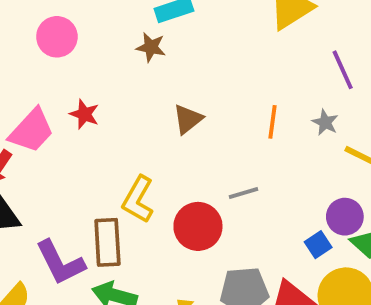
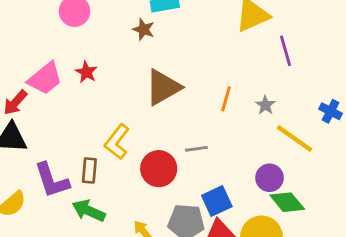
purple line: (343, 70) -> (286, 51), moved
brown triangle: (188, 119) -> (163, 87), size x1.6
brown rectangle: (107, 242) -> (89, 170), size x0.7
blue square: (318, 245) -> (217, 201), moved, size x1.5

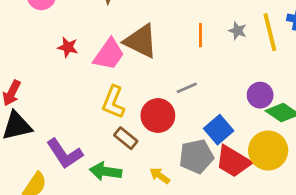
pink trapezoid: (45, 78) -> (109, 54), moved
brown triangle: (163, 87) -> (141, 41), turned -48
yellow line: (295, 139) -> (270, 32), moved, turned 57
brown rectangle: (89, 170) -> (126, 138), moved, turned -40

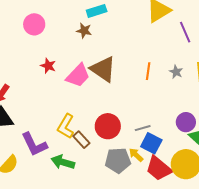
gray line: (187, 88) -> (143, 128), moved
yellow L-shape: (113, 102) -> (66, 126), moved
blue square: (219, 130) -> (151, 143), turned -30
gray pentagon: (196, 156) -> (118, 160), moved
yellow arrow: (160, 176) -> (136, 155), moved

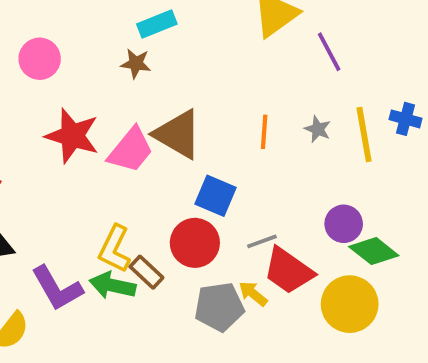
red star: (48, 66) -> (72, 136), size x1.8
blue square: (151, 143) -> (216, 196), moved
green arrow: (63, 162) -> (113, 285), moved
red trapezoid: (159, 168) -> (288, 271), moved

